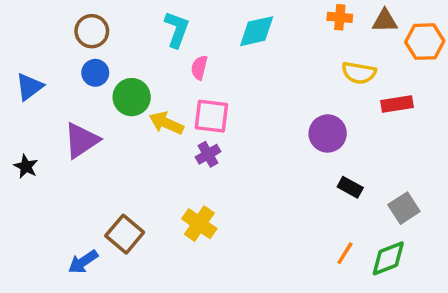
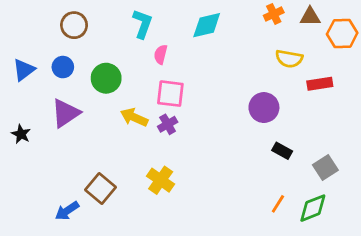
orange cross: (340, 17) -> (274, 14), turned -30
blue circle: (95, 73) -> (63, 67), moved
yellow arrow: (166, 123) -> (134, 117), moved

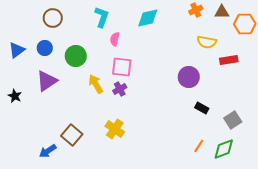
yellow arrow: (134, 117) -> (96, 84), turned 36

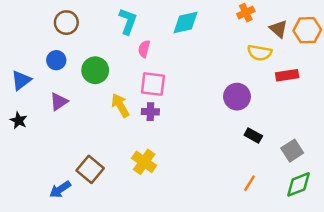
brown triangle: (222, 12) -> (278, 29), moved, turned 42
blue triangle: (17, 50) -> (21, 80), moved
purple triangle: (47, 81) -> (59, 102), size x0.7
purple cross: (120, 89) -> (150, 112), turned 32
green diamond: (224, 149) -> (298, 184), moved

